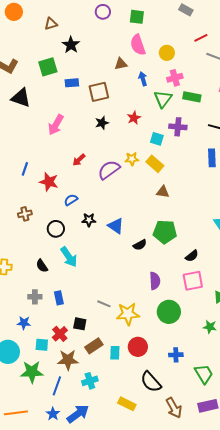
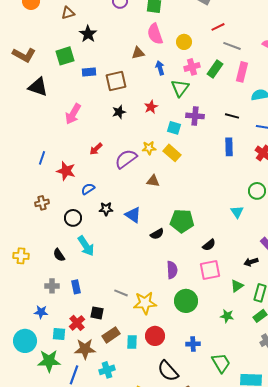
green rectangle: (192, 97) -> (215, 69), moved, turned -66
brown triangle: (163, 192) -> (153, 181), moved

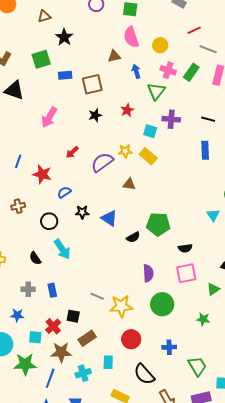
pink cross: (192, 67) -> (168, 70), turned 35
black semicircle: (209, 245) -> (185, 248), turned 32
cyan rectangle: (132, 342) -> (108, 362), moved

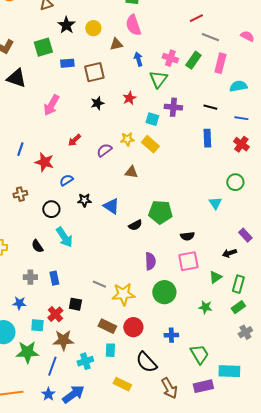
yellow circle: (160, 45) -> (93, 28), moved
purple semicircle: (102, 162) -> (104, 150), size x0.7
brown rectangle: (87, 338) -> (107, 326), moved, turned 60

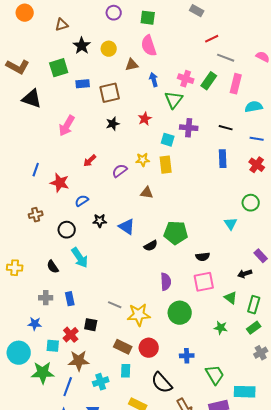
yellow rectangle: (150, 144) -> (166, 165), turned 42
green triangle: (215, 277) -> (231, 298), turned -48

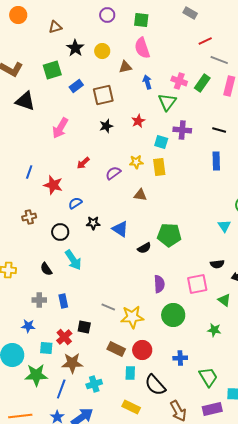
blue rectangle: (83, 84) -> (76, 86), turned -32
black semicircle: (203, 257) -> (217, 264), moved
cyan rectangle: (126, 371) -> (130, 373), moved

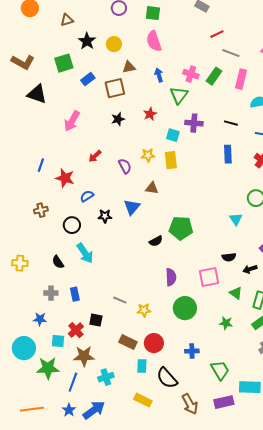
brown triangle: (125, 67) -> (129, 67), moved
purple semicircle: (113, 173) -> (125, 166), turned 98
blue triangle: (120, 229) -> (132, 207), moved, turned 36
yellow star: (132, 317) -> (144, 310), size x0.6

